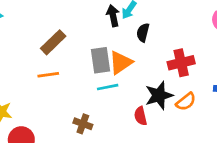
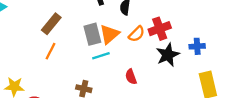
orange line: (48, 75) -> (50, 51), turned -48
black star: (159, 95) -> (168, 55), moved
orange semicircle: (186, 102) -> (137, 34), moved

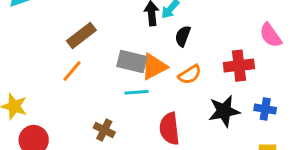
red cross: (160, 29) -> (239, 66), moved
gray rectangle: (92, 34) -> (132, 62), turned -75
red semicircle: (131, 77) -> (169, 129), size x1.5

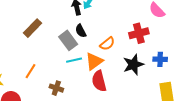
black semicircle: (183, 36) -> (81, 31), moved, turned -40
gray rectangle: (132, 62) -> (68, 40), turned 48
orange triangle: (154, 67) -> (94, 61), moved
orange line: (72, 71) -> (31, 71), moved

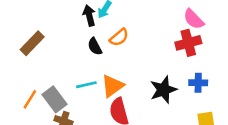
red cross: (139, 33) -> (188, 43), moved
gray rectangle: (68, 40) -> (55, 99), moved
orange semicircle: (107, 44) -> (119, 37), moved

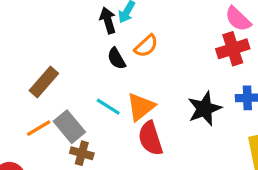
brown rectangle: (32, 43) -> (44, 82), moved
cyan line: (86, 85) -> (108, 107), turned 48
orange line: (30, 99) -> (39, 128), turned 30

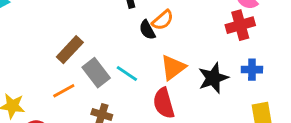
black semicircle: (116, 59) -> (147, 30), moved
orange triangle: (141, 107) -> (173, 68), moved
gray rectangle: (69, 127) -> (96, 73), moved

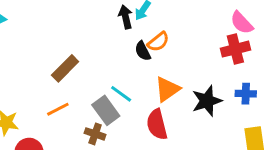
gray rectangle: (96, 73) -> (106, 110), moved

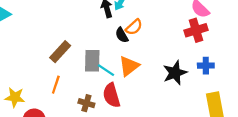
orange triangle: (167, 89) -> (129, 66), moved
orange line: (58, 109) -> (56, 85), turned -42
gray rectangle: (106, 110) -> (92, 61), moved, turned 40
red semicircle: (157, 124) -> (111, 95), moved

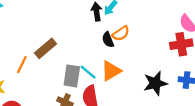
gray rectangle: (92, 61) -> (72, 76), moved
orange line: (56, 85) -> (22, 65), moved

